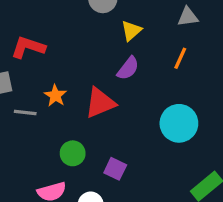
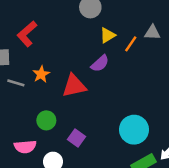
red L-shape: (28, 47) -> (27, 34), turned -70
orange line: (180, 58) -> (131, 44), moved
cyan circle: (179, 123) -> (134, 130), moved

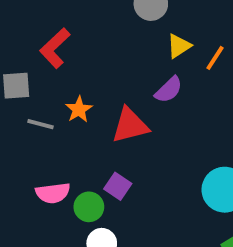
green circle: (46, 120) -> (89, 207), moved
purple square: (76, 138) -> (118, 186), moved
pink semicircle: (25, 147) -> (53, 193), moved

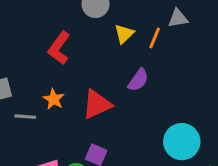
red L-shape: (55, 48) -> (59, 48), moved
purple semicircle: (169, 90) -> (138, 80), moved

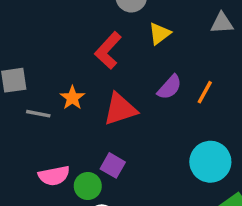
orange line: (155, 38) -> (205, 92), moved
red L-shape: (59, 48) -> (108, 50), moved

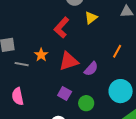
purple semicircle: (170, 87) -> (91, 69), moved
pink semicircle: (54, 176) -> (18, 96), moved, turned 90
green circle: (88, 186) -> (86, 103), moved

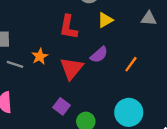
red L-shape: (62, 28) -> (68, 27), turned -40
red triangle: (69, 61) -> (72, 68), turned -40
purple semicircle: (91, 69) -> (99, 55), moved

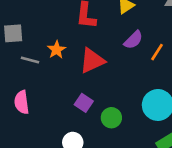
purple semicircle: (99, 55) -> (133, 40), moved
red triangle: (72, 68) -> (92, 61), turned 30

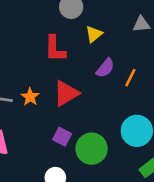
orange star: (57, 50) -> (30, 97), moved
green circle: (111, 118) -> (92, 149), size x1.5

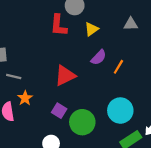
red L-shape: (55, 49) -> (59, 25), moved
orange star: (30, 97) -> (25, 98), moved

